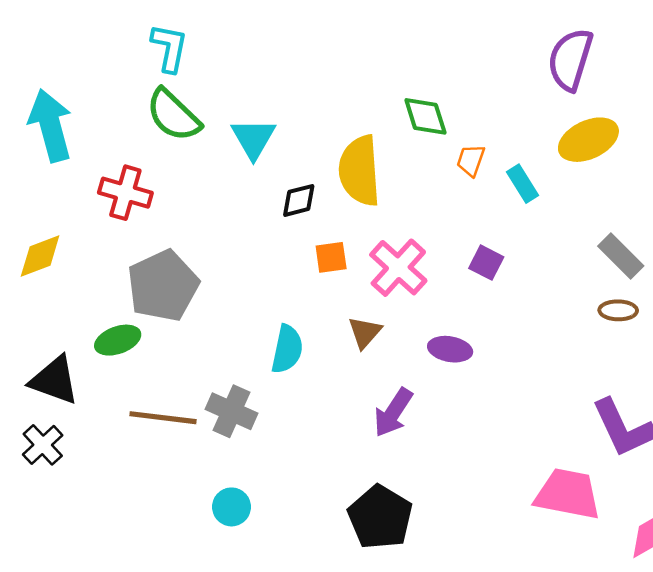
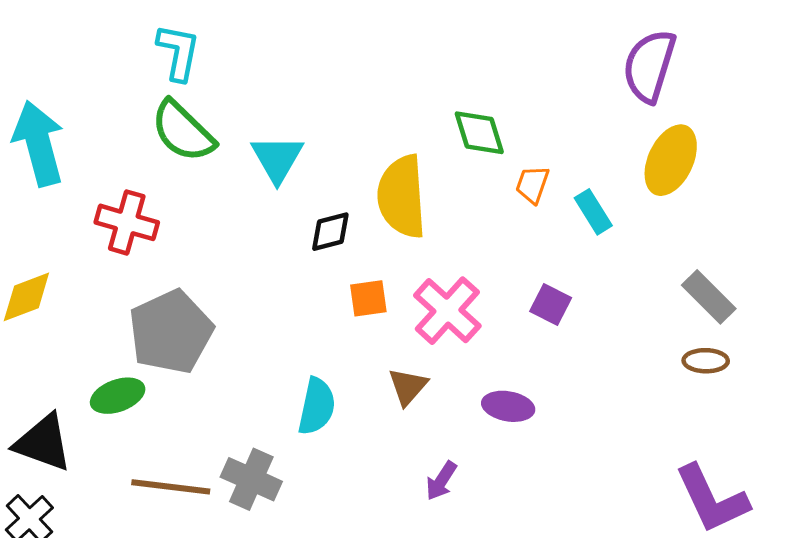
yellow ellipse: (588, 140) -> (671, 160), turned -40
purple arrow: (393, 413) -> (441, 481), size x0.7

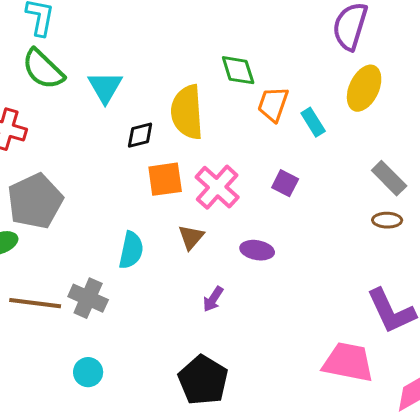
orange trapezoid: (532, 184) -> (273, 104), size x1.4
orange square: (368, 298) -> (165, 179), size x1.4

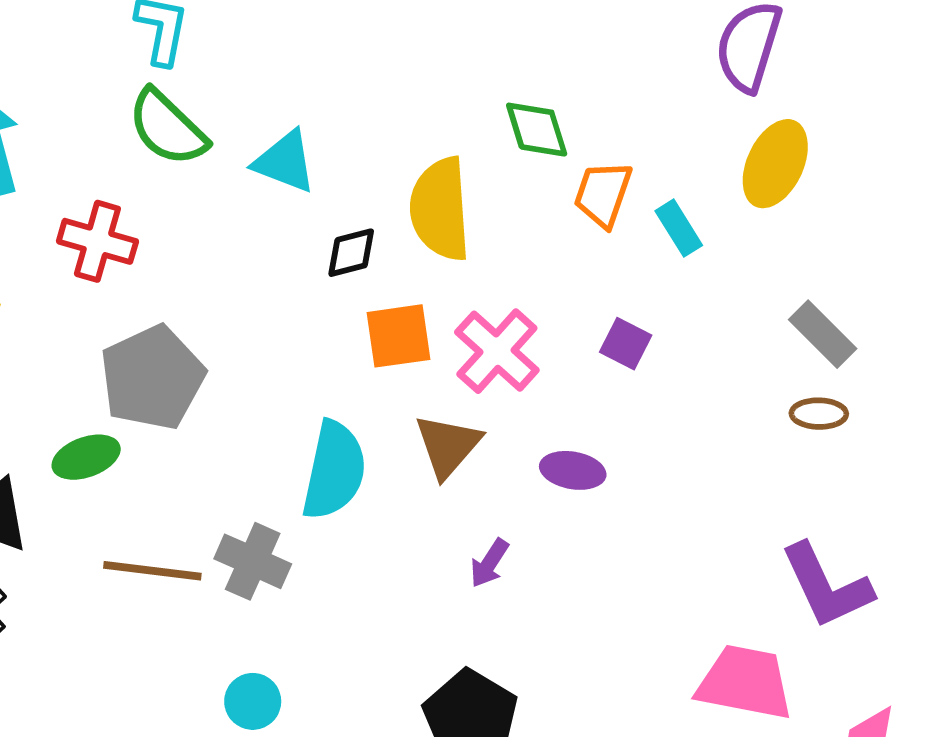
cyan triangle: (105, 87) -> (285, 162), turned -39
brown triangle: (191, 237) -> (448, 446), size x1.4
cyan semicircle: (131, 250) -> (334, 470), size x1.4

